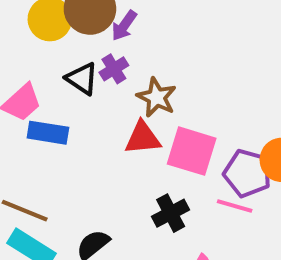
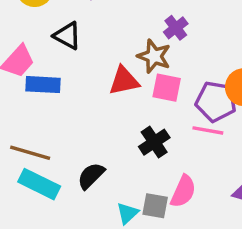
purple cross: (114, 69) -> (176, 28), moved
brown star: (157, 97) -> (154, 56), moved
pink square: (192, 151) -> (167, 88), size x0.7

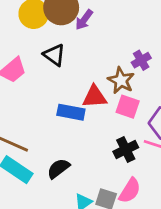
blue rectangle: (43, 85) -> (71, 112), moved
black cross: (154, 142) -> (126, 149), moved

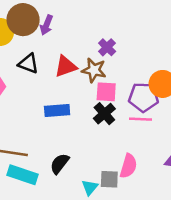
red triangle: (94, 97) -> (66, 66), moved
black cross: (126, 149) -> (104, 114), moved

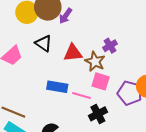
black cross: (104, 114) -> (98, 114), moved
pink line: (141, 119) -> (82, 96), moved

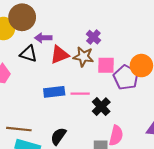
purple arrow: (66, 16) -> (43, 38), moved, turned 70
pink square: (101, 81) -> (106, 65), moved
purple pentagon: (130, 93) -> (126, 77), turned 30

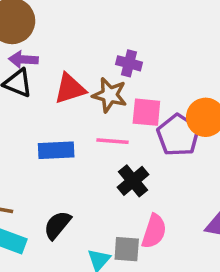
purple cross: (93, 37) -> (129, 63), turned -32
purple arrow: (43, 38) -> (23, 59), moved
pink line: (80, 94) -> (113, 141), moved

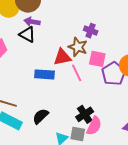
red triangle: (70, 89) -> (62, 57), moved
pink line: (113, 141) -> (77, 73), turned 54
black cross: (133, 181) -> (85, 114), moved

